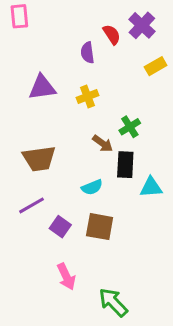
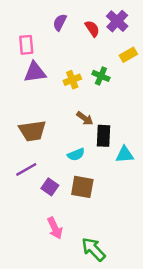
pink rectangle: (19, 16) -> (26, 45), moved
purple semicircle: (87, 53) -> (60, 22), moved, turned 35
green cross: (130, 127) -> (101, 76), moved, turned -35

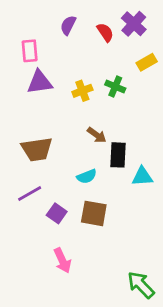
green arrow: (93, 249) -> (141, 285), moved

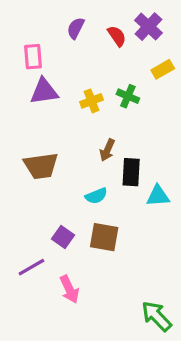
brown arrow: (97, 135) -> (107, 150), turned 78
purple line: (30, 193) -> (31, 267), moved

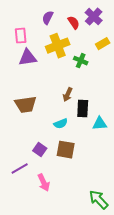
yellow cross: (92, 101) -> (58, 46), moved, size x1.6

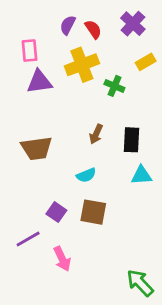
red semicircle: (74, 23) -> (93, 29), moved
black rectangle: (83, 109) -> (131, 140), moved

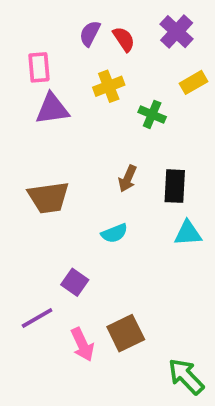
yellow cross: (82, 65) -> (109, 86), size x0.7
brown square: (93, 212) -> (126, 333), moved, turned -36

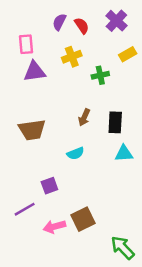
green cross: (152, 114) -> (100, 75), turned -35
purple square: (75, 282) -> (49, 186), turned 35
pink arrow: (82, 344) -> (54, 227), turned 100

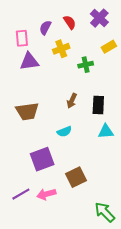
purple semicircle: (59, 22) -> (45, 28), moved
purple square: (49, 186) -> (42, 159), size x1.6
purple line: (25, 209) -> (21, 194), moved
brown square: (83, 219) -> (76, 177), moved

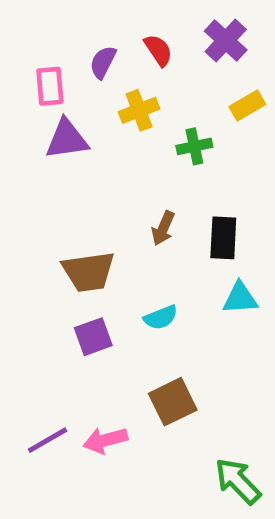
brown trapezoid: (27, 111) -> (88, 272), moved
cyan semicircle: (64, 132) -> (161, 317), moved
purple square: (42, 159) -> (93, 337), moved, size x0.7

